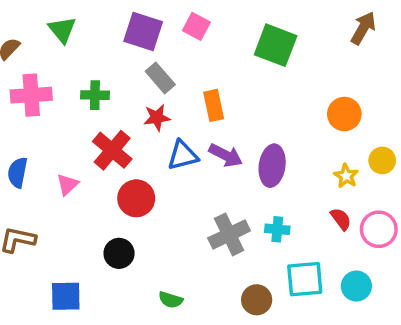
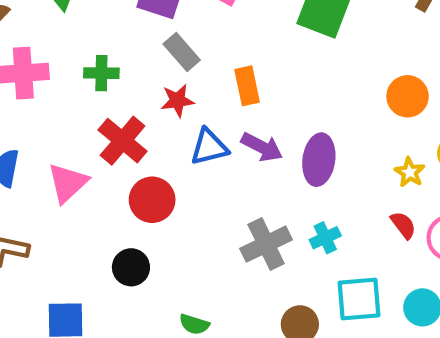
pink triangle: (67, 185) -> (68, 183), size x1.5
cyan cross: (277, 229) -> (325, 238), turned -30

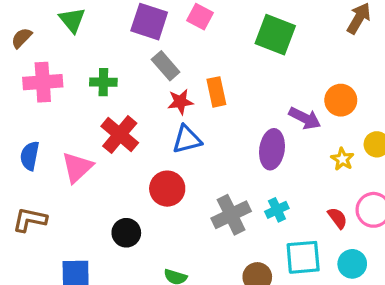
red star: (177, 101) -> (180, 102), moved
purple arrow: (262, 147) -> (305, 118), moved
red circle: (152, 200) -> (167, 189), moved
red semicircle: (403, 225) -> (337, 218), moved

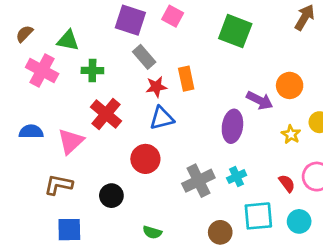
green triangle: (72, 20) -> (68, 41), moved, turned -40
pink cross: (43, 82) -> (42, 70), turned 32
blue semicircle: (30, 156) -> (31, 132), turned 80
brown L-shape: (30, 220) -> (58, 185), moved

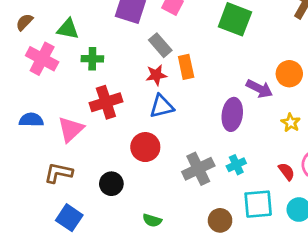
gray rectangle: (144, 57) -> (160, 45), moved
red cross: (106, 114) -> (106, 102), turned 32
blue square: (69, 230) -> (69, 218), turned 35

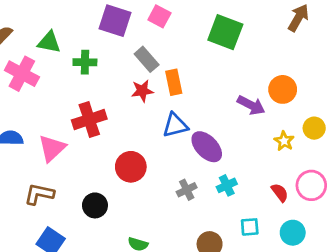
green cross: (92, 59) -> (85, 62), moved
blue triangle: (162, 106) -> (175, 125), moved
purple ellipse: (232, 114) -> (207, 147), moved, turned -52
gray cross: (198, 169) -> (187, 190), size x0.6
cyan square: (258, 204) -> (250, 227), size x0.6

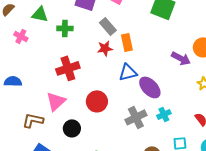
pink cross: (22, 74) -> (21, 36), size x0.6
pink triangle: (52, 148) -> (56, 101), moved
gray cross: (187, 190) -> (136, 117), size x1.5

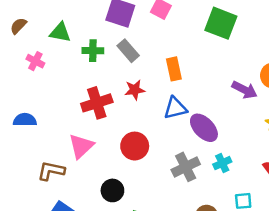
gray rectangle: (108, 26) -> (128, 51), moved
red star: (105, 48) -> (135, 90), moved
black circle: (72, 128) -> (112, 190), moved

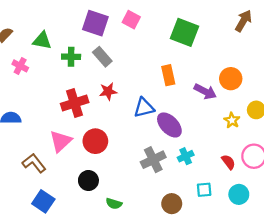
orange rectangle: (174, 69) -> (168, 75), moved
red circle: (135, 146) -> (95, 141), moved
brown L-shape: (51, 171) -> (34, 163), turned 40

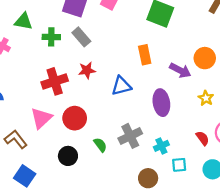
purple ellipse: (169, 125) -> (161, 103), moved, turned 35
cyan cross: (186, 156) -> (161, 146), moved
green semicircle: (114, 204) -> (100, 145), moved, turned -144

